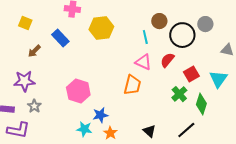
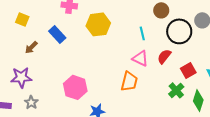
brown circle: (159, 21) -> (161, 10), moved

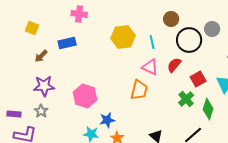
yellow hexagon: (98, 24) -> (123, 37), moved
blue rectangle: (57, 34) -> (67, 43), turned -60
purple star: (21, 77) -> (44, 86), moved

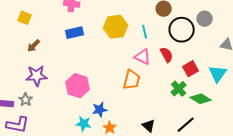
blue rectangle: (67, 43) -> (75, 33), moved
red semicircle: (174, 65) -> (167, 55), turned 112
green diamond: (208, 109) -> (201, 99), turned -75
gray star: (41, 111) -> (26, 100), moved

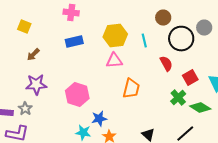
pink triangle: (143, 57) -> (114, 61), moved, turned -30

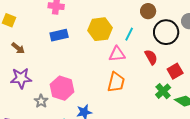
cyan line: (144, 41) -> (129, 34), turned 40
brown arrow: (33, 55) -> (18, 48), turned -96
pink triangle: (114, 61) -> (117, 54), moved
gray star: (25, 109) -> (41, 101), moved

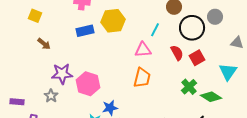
yellow hexagon: (100, 29) -> (113, 21), moved
red square: (175, 71) -> (197, 58), moved
purple star: (21, 78) -> (62, 74), moved
gray star: (41, 101) -> (51, 96), moved

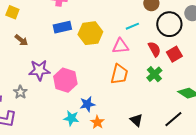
yellow hexagon: (113, 21) -> (90, 33), moved
cyan line: (155, 30) -> (132, 26), turned 40
green cross: (189, 87) -> (154, 74), moved
gray star: (51, 96) -> (20, 92), moved

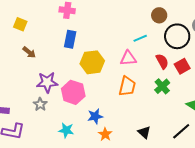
blue rectangle: (62, 27) -> (70, 39), turned -66
yellow hexagon: (90, 33) -> (92, 62), moved
gray star: (20, 92) -> (40, 104), moved
cyan star: (71, 118) -> (66, 130), moved

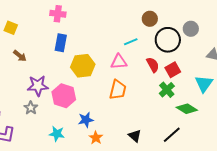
green cross: (162, 86) -> (167, 90), moved

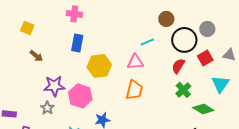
red semicircle: (153, 65) -> (178, 66), moved, turned -119
red square: (173, 70) -> (205, 58), moved

